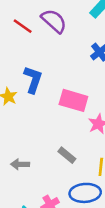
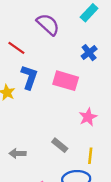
red line: (23, 26) -> (16, 48), moved
pink rectangle: (73, 100) -> (66, 81), moved

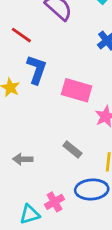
pink rectangle: (66, 81) -> (77, 90), moved

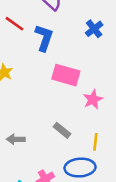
blue L-shape: (37, 70) -> (44, 38), moved

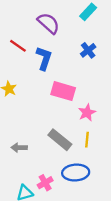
gray rectangle: (62, 130) -> (60, 140), size x1.5
yellow line: (95, 142) -> (87, 140), moved

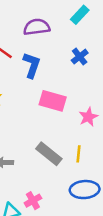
purple semicircle: (49, 23) -> (37, 27), turned -50
pink star: (87, 113) -> (88, 117), moved
blue ellipse: (76, 173) -> (85, 190), moved

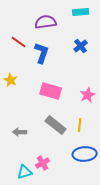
cyan rectangle: (80, 15) -> (81, 12), turned 42
pink rectangle: (53, 101) -> (51, 91), moved

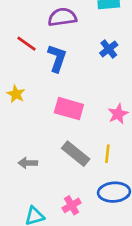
pink cross: (43, 163) -> (72, 205), moved

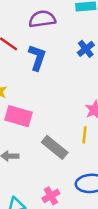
pink rectangle: (69, 109) -> (19, 116), moved
yellow line: (107, 154) -> (85, 135), moved

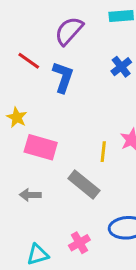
purple semicircle: (42, 19) -> (69, 31), turned -40
yellow line: (85, 135) -> (103, 152), moved

